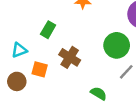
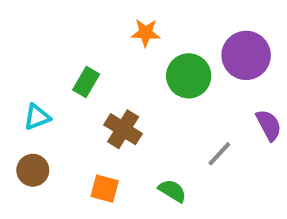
green circle: (117, 45) -> (189, 76), moved
orange square: (40, 69) -> (105, 189), moved

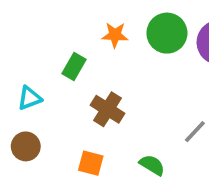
orange star: (146, 33) -> (115, 35), moved
green circle: (189, 76) -> (167, 33), moved

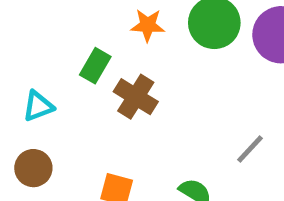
brown cross: (107, 109) -> (136, 97), moved

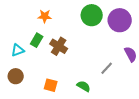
orange star: (148, 25) -> (45, 16), moved
green rectangle: (95, 66) -> (37, 40), moved

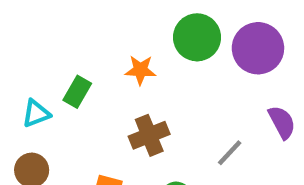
orange star: (45, 16) -> (140, 70), moved
brown cross: (59, 46) -> (149, 135), moved, turned 36

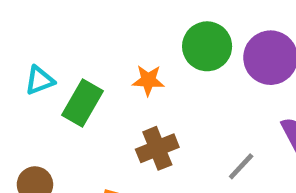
green rectangle: (77, 92) -> (83, 103), size x1.4
cyan triangle: (36, 114) -> (39, 80), moved

